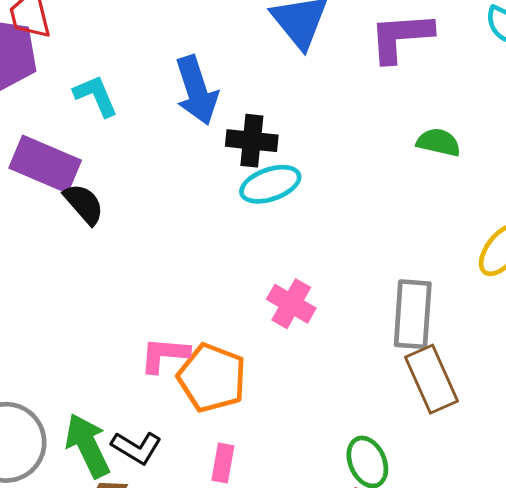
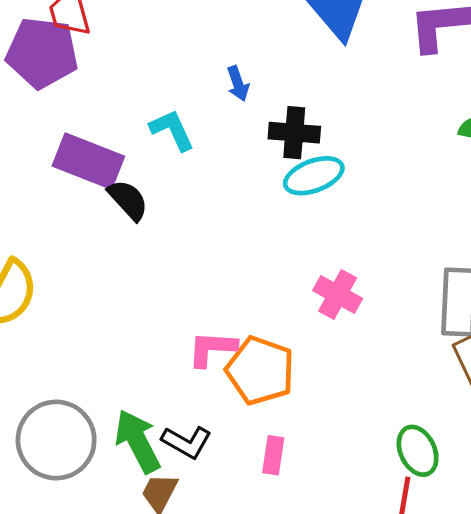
blue arrow: (197, 90) -> (238, 84), size x0.5
cyan L-shape: (96, 96) -> (172, 130), moved

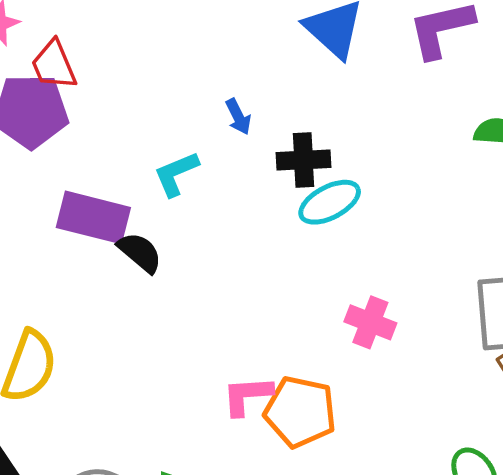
cyan L-shape: (172, 130) -> (176, 174), turned -81

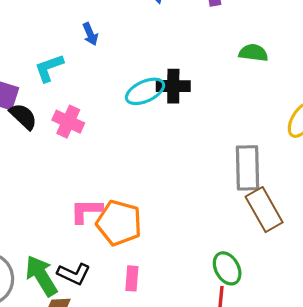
black cross: (303, 160) -> (173, 86), moved
pink cross: (370, 322) -> (68, 122), moved

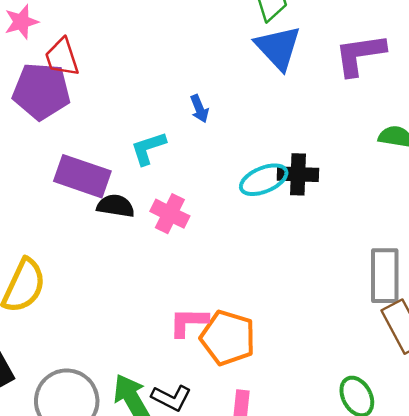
black semicircle: (23, 116) -> (116, 206), turned -36

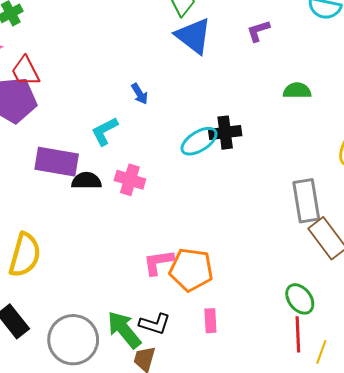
purple L-shape: (360, 55) -> (258, 31), size x0.6

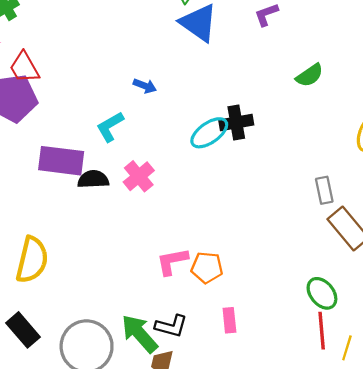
green semicircle: (297, 91) -> (310, 75), turned 148
blue arrow: (140, 94) -> (145, 86), turned -35
pink cross: (130, 180) -> (139, 176), turned 36
gray rectangle: (306, 201) -> (324, 190), size x0.6
orange pentagon: (191, 270) -> (207, 268), size x0.7

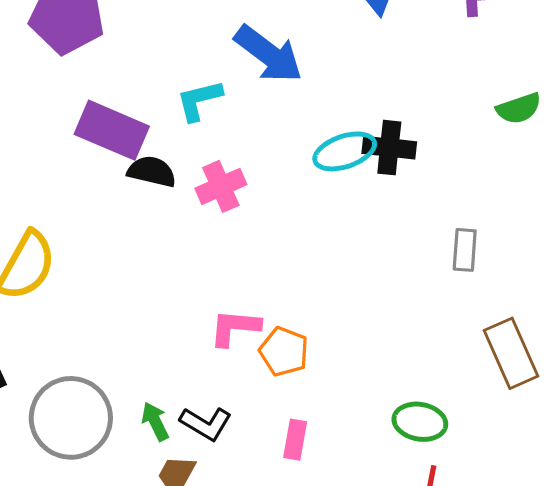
blue arrow: (145, 86) -> (269, 54), size x2.0
gray rectangle: (324, 190) -> (465, 250), moved
green ellipse: (322, 293) -> (420, 422), moved, turned -56
green arrow: (139, 334) -> (155, 421), size x0.6

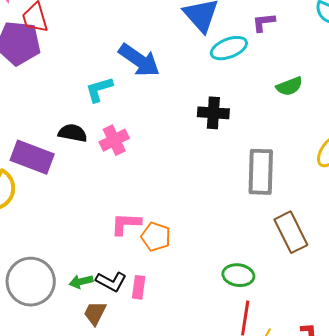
purple rectangle: (112, 130) -> (32, 157), moved
cyan ellipse: (345, 151) -> (229, 48), moved
gray rectangle: (465, 250) -> (261, 172), size x1.8
green arrow: (155, 421) -> (81, 282), turned -75
pink rectangle: (295, 440) -> (139, 287), moved

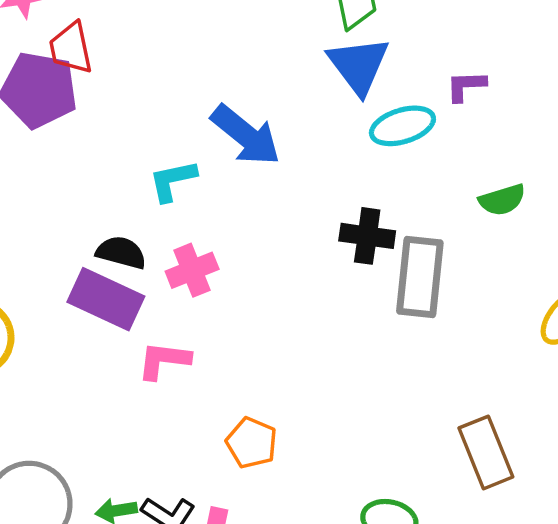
purple rectangle: (32, 157) -> (106, 299), moved
gray rectangle: (261, 172) -> (420, 277), moved
pink L-shape: (126, 224) -> (164, 360), moved

